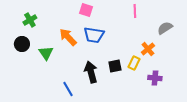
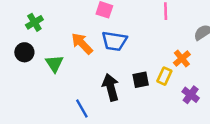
purple cross: (155, 78) -> (191, 95), turned 32

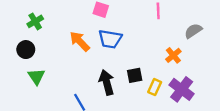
green triangle: (54, 64) -> (36, 76), moved
yellow rectangle: (164, 76) -> (155, 87), moved
purple cross: (191, 95) -> (182, 89), size x1.5

